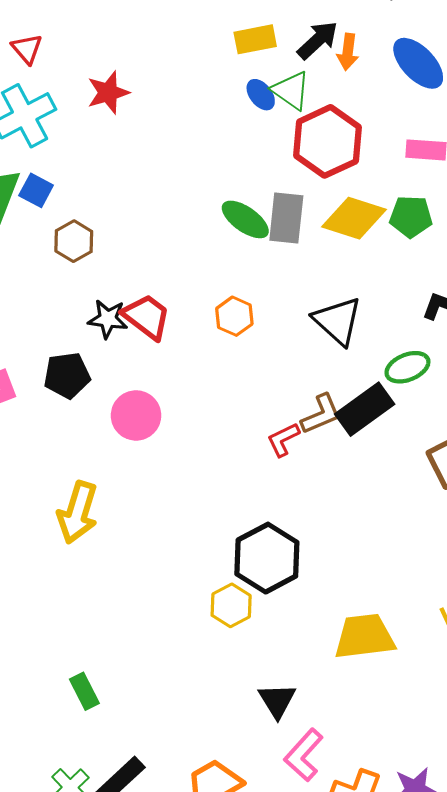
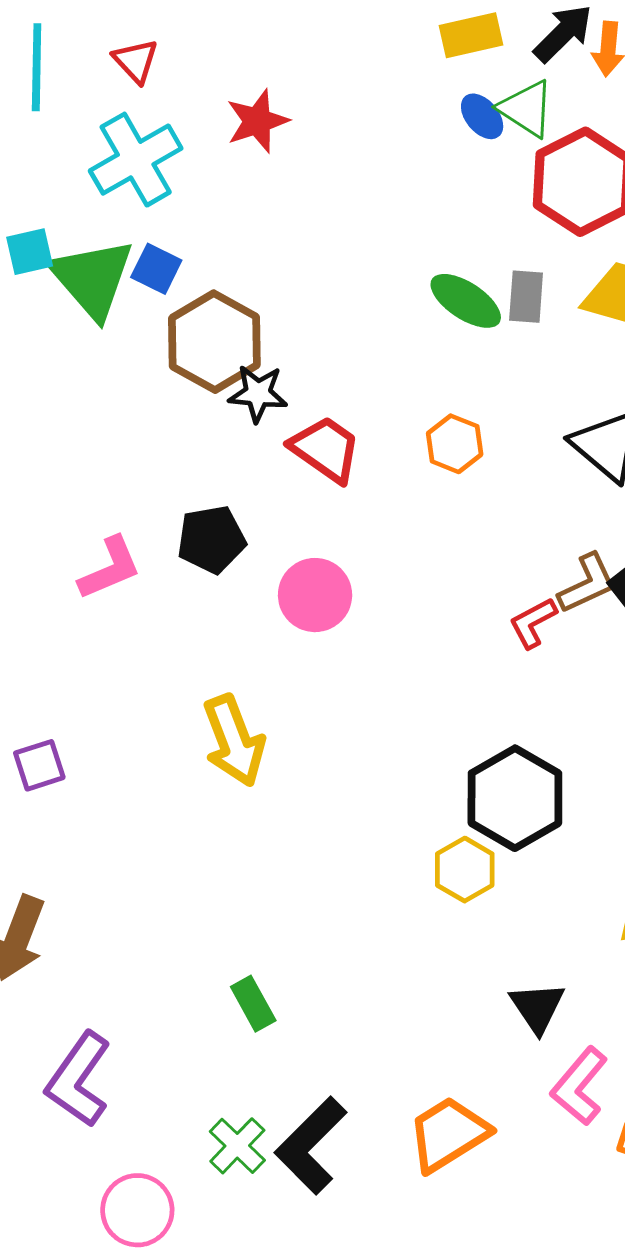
gray rectangle: (286, 218) -> (526, 297), size x0.7
brown hexagon: (74, 241) -> (214, 342), size x1.6
black star: (108, 319) -> (258, 394), moved
yellow arrow: (78, 512) -> (234, 741), turned -36

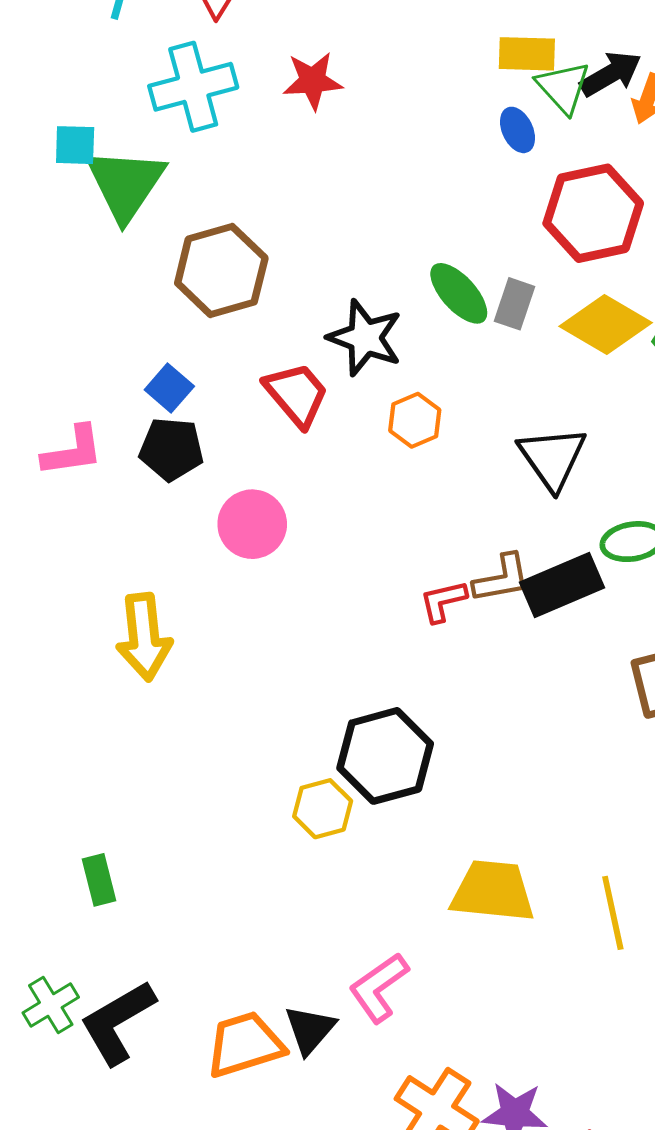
green triangle: (526, 109) -> (563, 87), moved
blue square: (156, 269) -> (169, 388), moved
black star: (258, 394) -> (365, 338), moved, size x1.4
black triangle: (537, 1007) -> (310, 1030), moved
pink L-shape: (579, 1086) -> (379, 988), moved

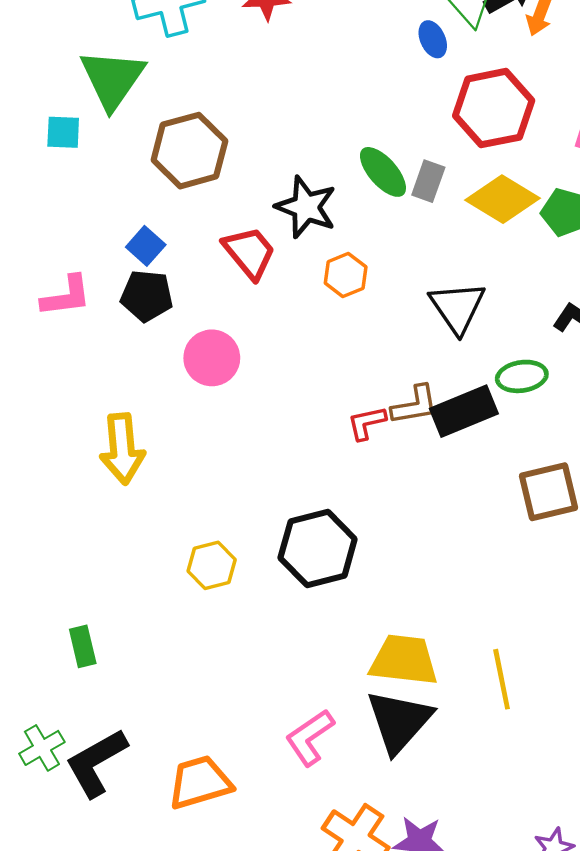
cyan square: (75, 145) -> (63, 132), moved
yellow hexagon: (323, 809) -> (212, 565), moved
black triangle: (310, 1030) -> (399, 721), moved, size x1.6

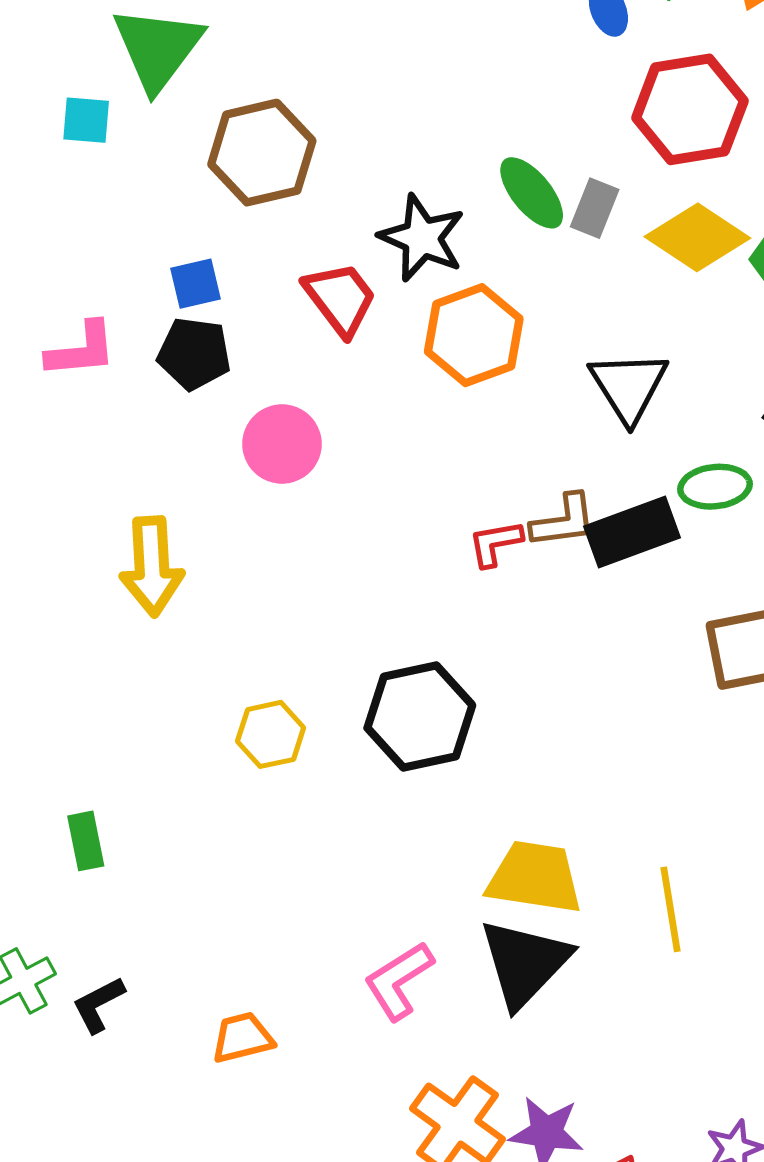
blue square: (146, 246) -> (195, 284), turned 33
orange hexagon: (346, 275) -> (474, 335), size x1.6
black L-shape: (96, 763) -> (98, 1005), size x0.6
orange trapezoid: (200, 782) -> (242, 1038), size x0.7

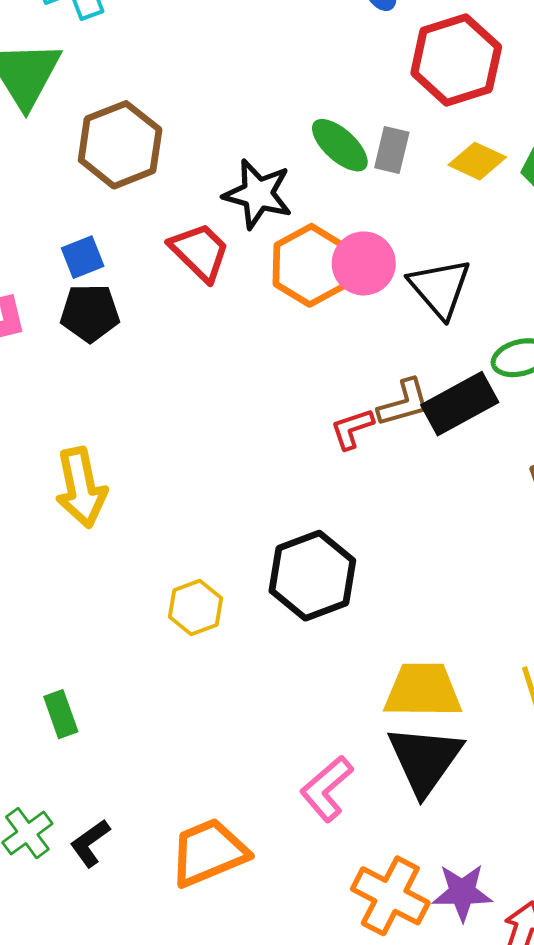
yellow diamond: (697, 237) -> (477, 161), size x0.7
pink circle: (282, 444) -> (364, 263), moved
orange trapezoid: (242, 1038) -> (209, 852), size x1.6

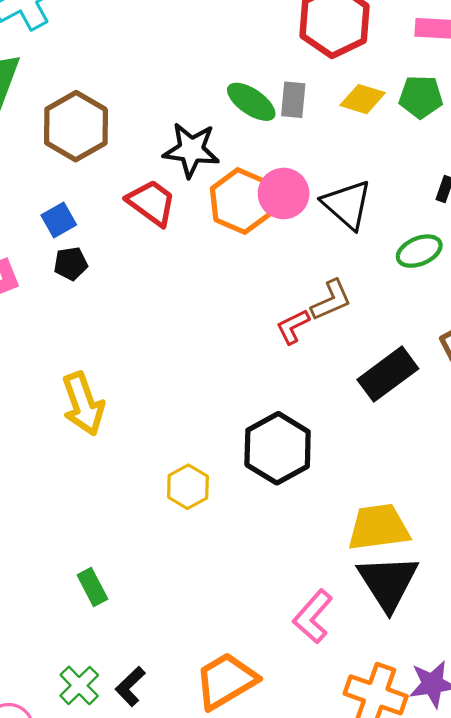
black pentagon: (90, 313) -> (71, 264), size x0.7
black rectangle: (460, 404) -> (388, 374), moved

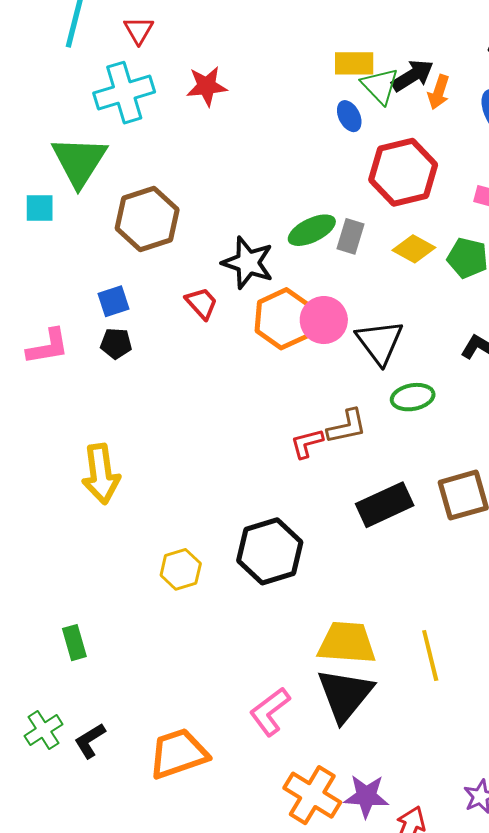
green ellipse: (251, 102) -> (312, 230), turned -72
red trapezoid: (151, 203) -> (202, 303), size x0.7
green ellipse: (419, 251) -> (413, 397), moved

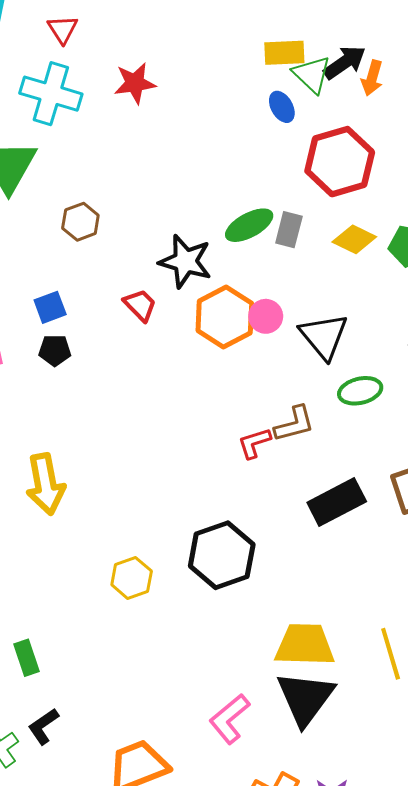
cyan cross: (124, 93) -> (51, 94), turned 36
brown hexagon: (147, 219) -> (80, 222), size x0.6
pink circle: (324, 320) -> (266, 316), size x0.7
black L-shape: (90, 741) -> (43, 726), moved

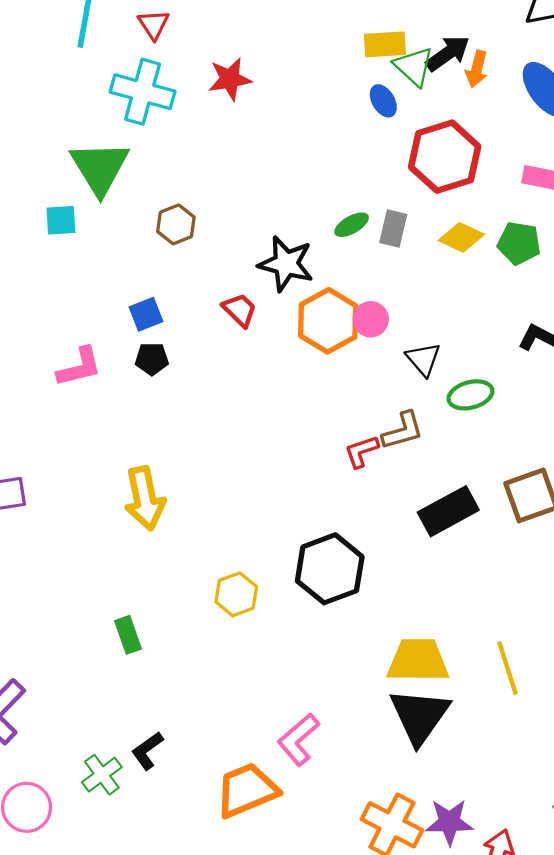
green ellipse: (249, 225) -> (352, 225), size x0.7
black triangle: (324, 336) -> (423, 359), moved, size x0.7
green rectangle: (27, 658) -> (128, 635), moved
pink L-shape: (229, 719) -> (298, 740), moved

